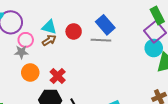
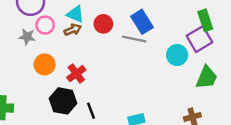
cyan circle: (154, 48) -> (177, 55), moved
gray star: (21, 52) -> (27, 37), moved

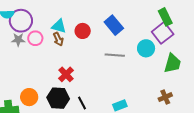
brown arrow: (73, 30) -> (58, 39), turned 96
gray star: (27, 37) -> (18, 40), moved
gray line: (134, 39) -> (115, 55), moved
orange circle: (45, 64) -> (29, 97), moved

